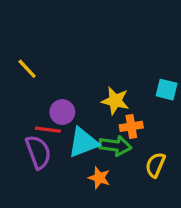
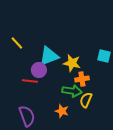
cyan triangle: (83, 142) -> (49, 56), moved
purple semicircle: (38, 152) -> (27, 116), moved
yellow semicircle: (155, 165) -> (86, 100), moved

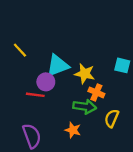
orange cross: (82, 79) -> (96, 92), turned 32
yellow semicircle: (86, 100) -> (112, 118), moved

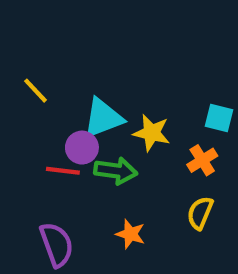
orange cross: (96, 92) -> (202, 160), moved, turned 35
green arrow: (85, 107) -> (116, 171), moved

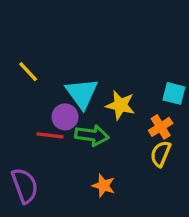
cyan triangle: (103, 118) -> (82, 93), turned -45
yellow semicircle: (200, 213) -> (161, 154), moved
purple semicircle: (57, 245) -> (25, 186), moved

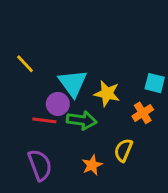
yellow semicircle: (161, 154) -> (123, 150), moved
purple semicircle: (25, 186) -> (40, 165), moved
orange star: (104, 186) -> (92, 165), turned 30

